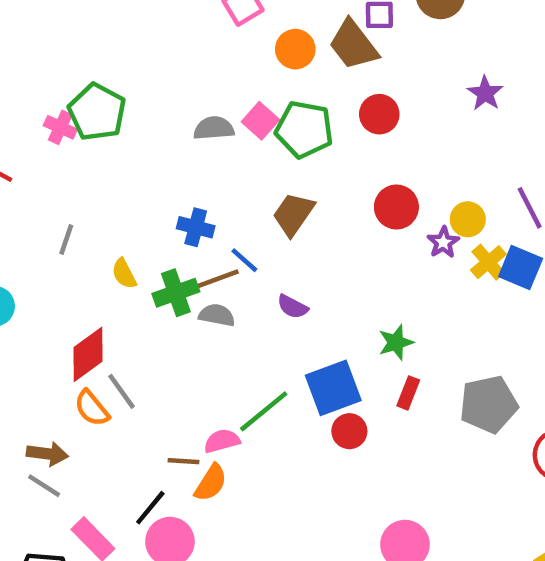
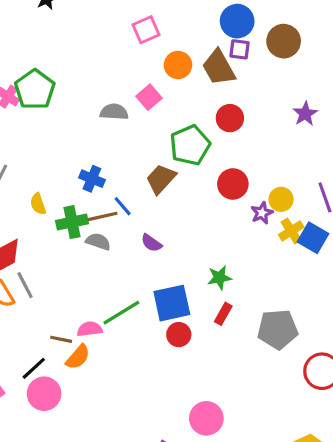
pink square: (260, 121) -> (149, 97), moved
green pentagon: (304, 129) -> (190, 145), moved, turned 30

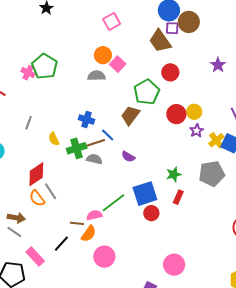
brown circle: (284, 41) -> (189, 22), moved
orange circle: (178, 65) -> (103, 55), moved
yellow circle: (281, 199) -> (194, 112), moved
gray pentagon: (278, 329) -> (212, 174), moved
pink circle: (44, 394) -> (104, 257), moved

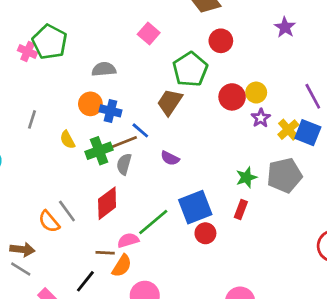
orange circle: (103, 55) -> (90, 104), moved
gray semicircle: (96, 76) -> (104, 69), moved
gray semicircle: (94, 159) -> (124, 164), turned -84
red diamond: (36, 174) -> (107, 203), moved
green star: (174, 174) -> (246, 177), moved

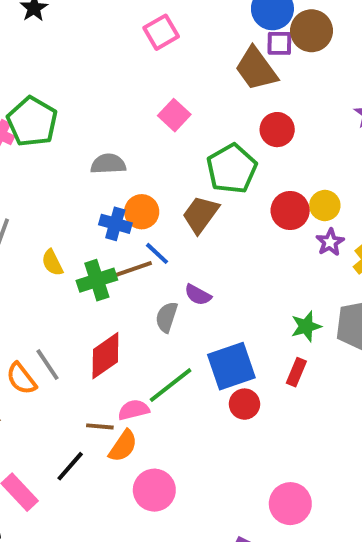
orange circle: (90, 104) -> (142, 212), moved
gray semicircle: (124, 164) -> (167, 317), moved

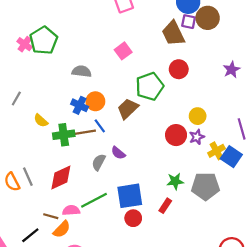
red circle: (290, 210) -> (176, 135), moved
yellow semicircle: (52, 263) -> (41, 121), turned -32

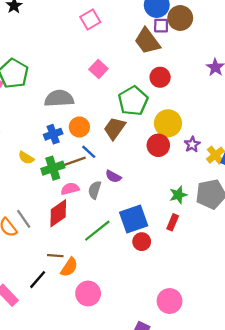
gray semicircle: (82, 71) -> (59, 98), size x1.4
blue cross: (80, 105) -> (53, 134), moved, turned -35
yellow circle: (198, 116) -> (168, 123), moved, size x1.5
red circle: (176, 135) -> (158, 145), moved
pink semicircle: (71, 210) -> (70, 189), moved

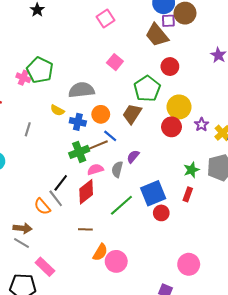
blue cross: (53, 134) -> (78, 122), turned 35
yellow semicircle: (26, 158) -> (57, 110), moved
purple semicircle: (113, 176) -> (133, 157), turned 104
orange semicircle: (69, 267) -> (100, 252), moved
black line: (38, 280) -> (61, 183), moved

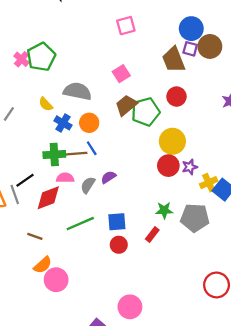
brown trapezoid: (132, 114) -> (126, 105), moved
red circle: (172, 127) -> (168, 166), moved
blue square: (153, 193) -> (117, 222), size x0.7

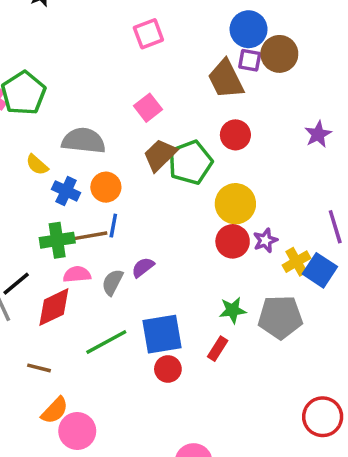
blue line: (92, 148) -> (113, 226), turned 48
blue square: (117, 222) -> (162, 334), size x1.4

